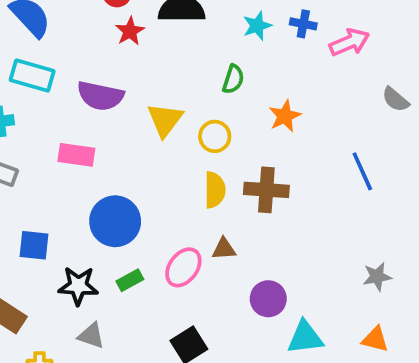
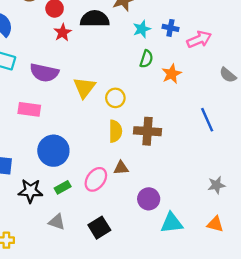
green semicircle: (233, 79) -> (146, 59), moved
orange star: (285, 116) -> (172, 74), moved
gray triangle: (91, 336) -> (57, 222), moved

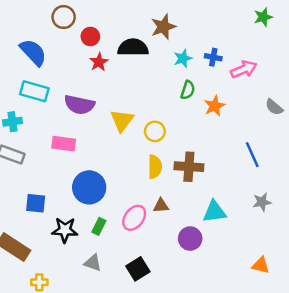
gray star: (216, 185) -> (262, 202), moved
green rectangle: (63, 187) -> (99, 226), turned -35
cyan triangle: (172, 223) -> (214, 212), moved

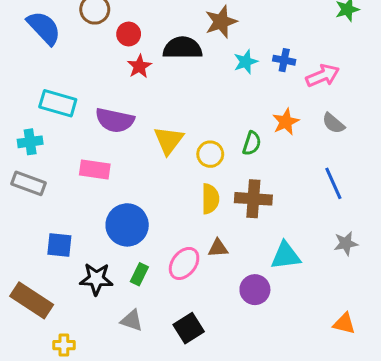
blue semicircle: (33, 52) -> (44, 28), moved
green semicircle: (188, 90) -> (252, 143), moved
gray semicircle: (274, 107) -> (333, 123), moved

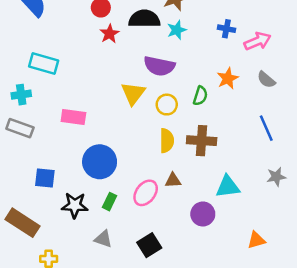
cyan star: (246, 62) -> (177, 30), moved
purple semicircle: (115, 120) -> (159, 66), moved
orange triangle: (344, 324) -> (256, 240), moved, turned -30

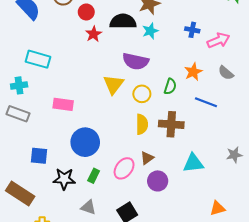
blue line: (266, 128) -> (206, 102), moved, turned -45
brown triangle: (173, 180) -> (147, 158), turned -32
purple circle: (203, 214) -> (158, 181), moved

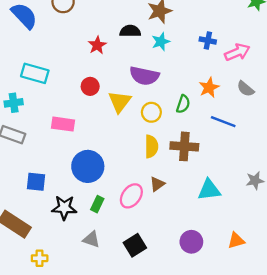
red circle: (86, 12) -> (90, 86), moved
black semicircle: (123, 21) -> (130, 31), size x0.7
purple circle: (158, 181) -> (191, 242), moved

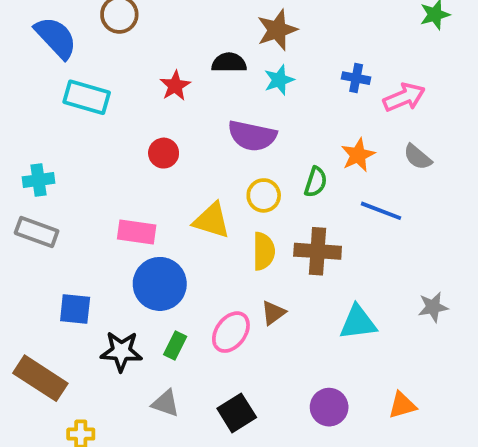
cyan rectangle: (35, 73) -> (87, 97), moved
yellow triangle: (120, 102) -> (212, 220), moved, turned -50
pink rectangle: (63, 124) -> (137, 232), moved

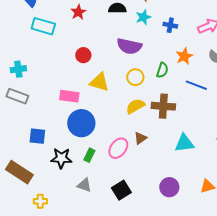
blue cross: (356, 78) -> (170, 25), moved
red star: (175, 86) -> (78, 12), moved
yellow triangle: (212, 220) -> (99, 82), moved
yellow semicircle: (264, 251) -> (135, 106), turned -120

